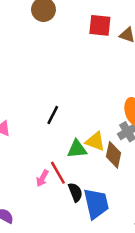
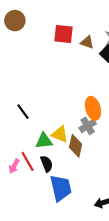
black line: (53, 115) -> (23, 112), turned -63
black semicircle: (75, 192) -> (47, 164), moved

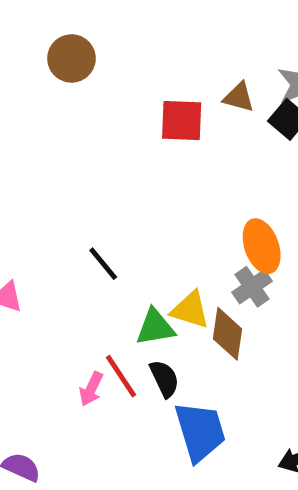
red square: (64, 34) -> (182, 120), moved

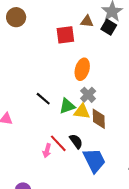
orange ellipse: (262, 246) -> (82, 69), moved, turned 45
gray cross: (252, 287) -> (88, 95), moved
green triangle: (155, 327) -> (67, 106), moved

